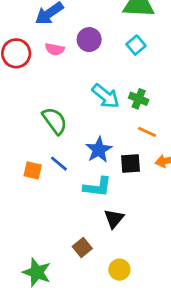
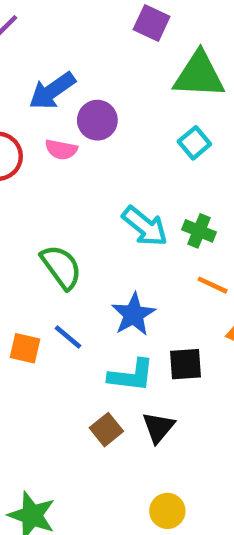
purple circle: (89, 40) -> (97, 120), moved
black square: (130, 164) -> (185, 364), moved
brown square: (82, 248) -> (106, 430), moved

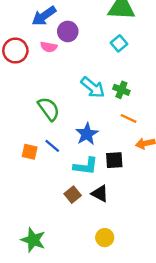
black triangle: (158, 427) -> (100, 193), turned -42

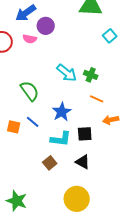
cyan square: (119, 43) -> (110, 36), moved
black triangle: (100, 193) -> (83, 162), moved
yellow circle: (105, 238) -> (77, 199), size x1.6

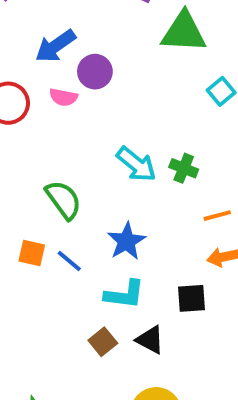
orange line: (97, 99) -> (217, 216), moved, turned -40
orange square: (14, 127) -> (32, 253), moved
black square: (85, 134) -> (192, 298), moved
black triangle: (83, 162) -> (150, 340), moved

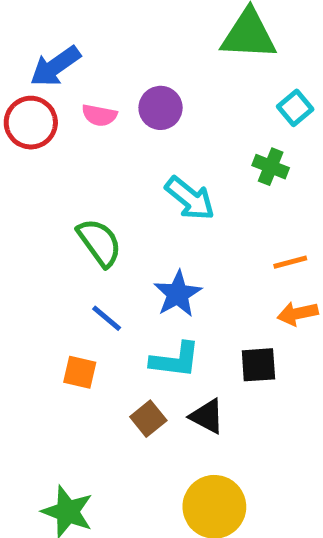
blue arrow: (55, 46) -> (55, 66), moved
purple circle: (95, 72) -> (161, 108), moved
green cross: (184, 168) -> (271, 167), moved
orange square: (32, 253) -> (80, 372), moved

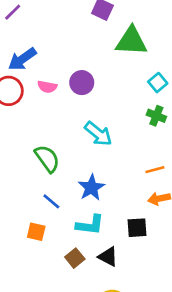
green cross: (271, 167) -> (156, 116), moved

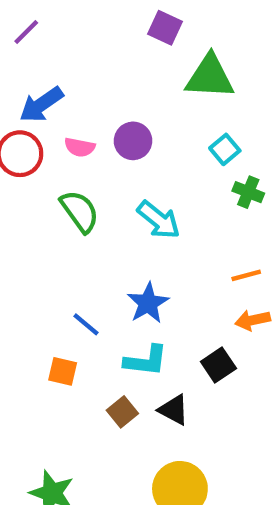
cyan square: (158, 83) -> (225, 149), moved
green semicircle: (47, 159) -> (80, 211), moved
black square: (137, 228) -> (218, 365), turned -30

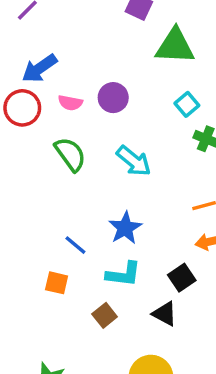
black triangle: (174, 410) -> (165, 314), moved

